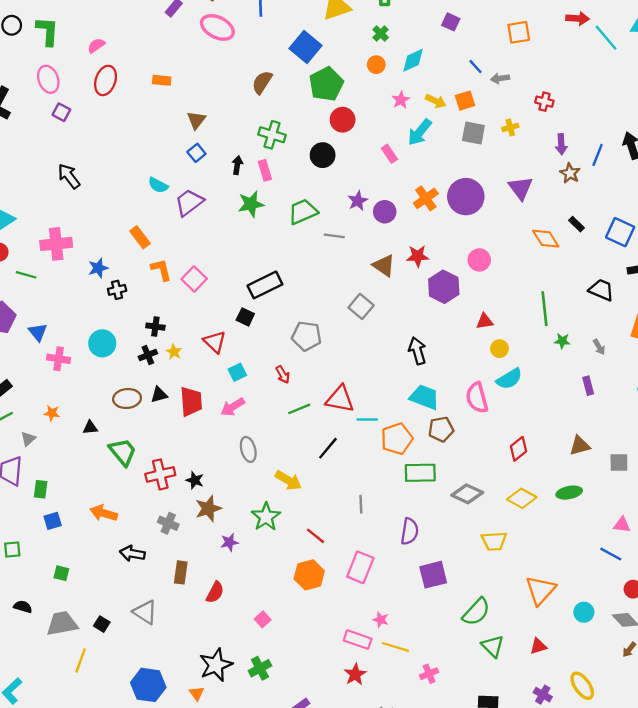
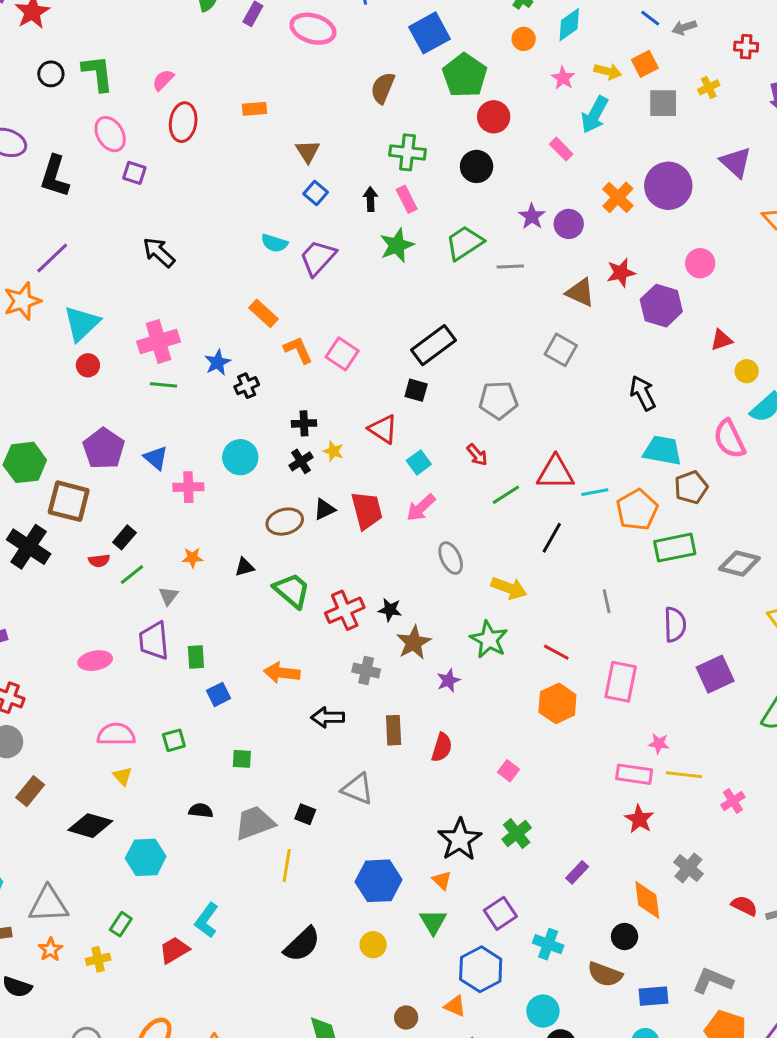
blue square: (305, 47) -> (430, 33), turned 32
green line: (26, 275) -> (164, 385), moved

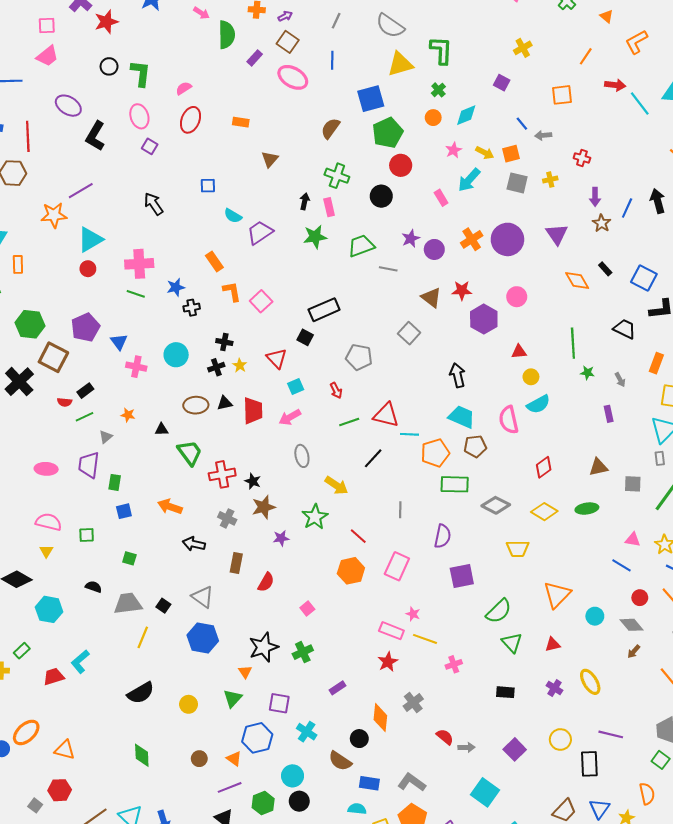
blue square: (316, 193) -> (208, 186), moved, turned 35
blue hexagon: (379, 881) -> (203, 638), moved
purple square: (500, 913) -> (279, 703), turned 30

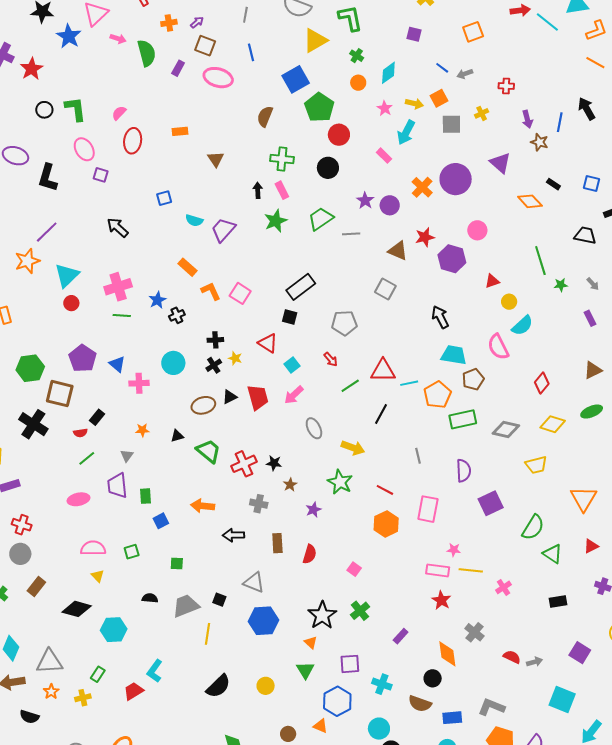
blue square: (644, 278) -> (592, 184), size x0.7
green line: (84, 417) -> (87, 458), moved
brown star: (264, 507) -> (290, 485), size x0.6

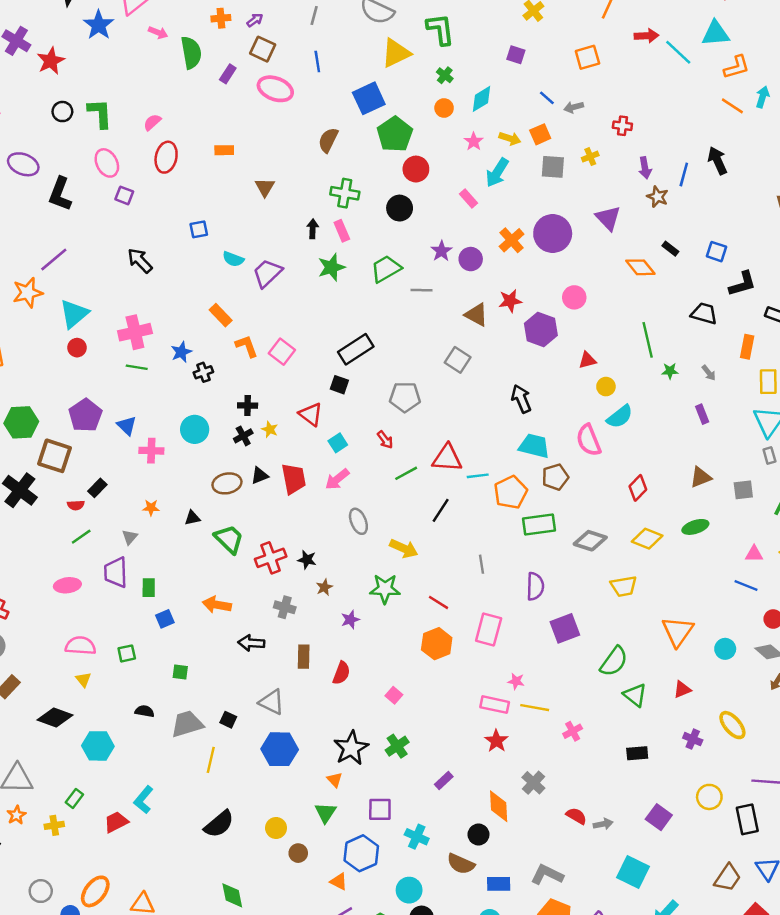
green star: (340, 482) -> (385, 589), turned -30
brown circle: (288, 734) -> (298, 853), moved

